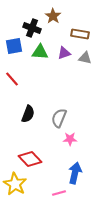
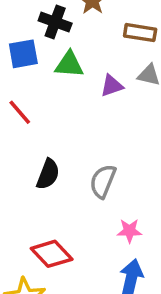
purple triangle: (64, 53) -> (112, 86), moved
pink star: (70, 139) -> (129, 231), moved

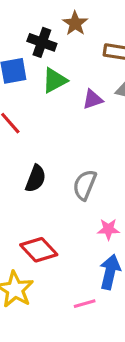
green triangle: (69, 64) -> (55, 80), turned -32

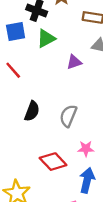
purple triangle: (93, 99) -> (74, 62), moved
red diamond: (39, 250) -> (53, 162), moved

